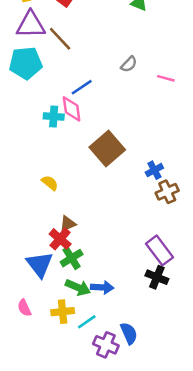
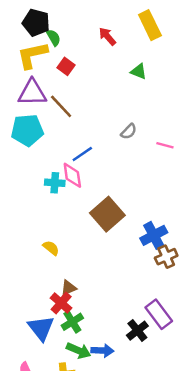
blue cross: (154, 170) -> (154, 235), size x1.5
black cross: (157, 277) -> (137, 331), moved, turned 30

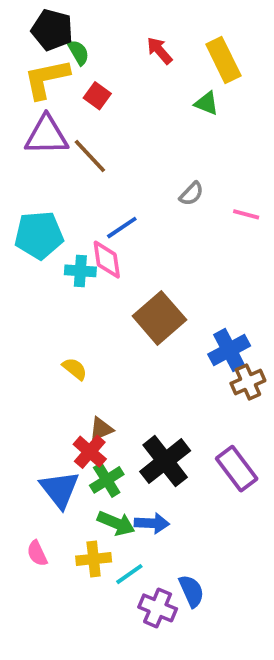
yellow rectangle: (150, 25) -> (223, 60), moved
cyan pentagon: (27, 130) -> (39, 235), moved
black cross: (137, 331) -> (165, 461), moved, size x1.5

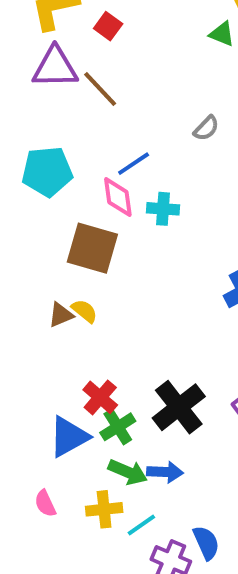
cyan cross: (80, 271) -> (163, 209), moved
brown square: (159, 318) -> (92, 248), moved, turned -33
brown triangle: (101, 429) -> (61, 315), moved
blue triangle: (60, 489) -> (69, 437), turned 39

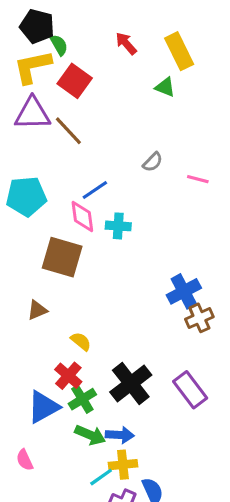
red square: (108, 26) -> (75, 81), size x1.5
yellow semicircle: (84, 311) -> (81, 341), moved
yellow cross: (104, 509) -> (123, 465), moved

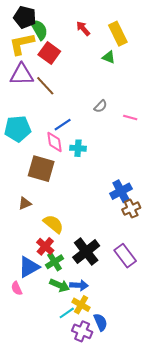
green semicircle: (59, 45) -> (39, 30), size x1.5
yellow semicircle: (81, 341) -> (53, 224), size x1.5
pink semicircle: (25, 460) -> (17, 288), moved
yellow cross: (123, 465) -> (81, 305), turned 36

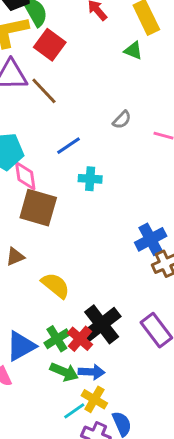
pink diamond: (54, 142) -> (25, 176), moved
red cross: (45, 246) -> (80, 339), moved

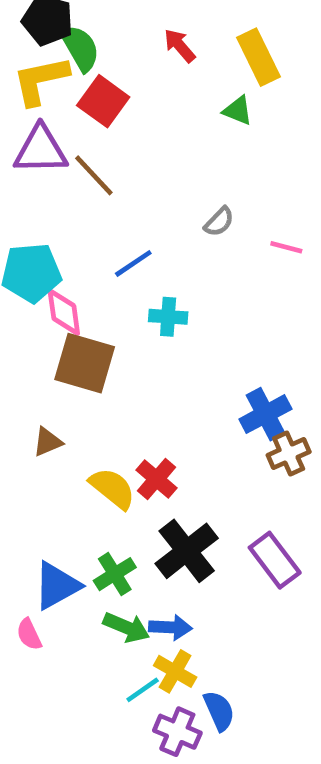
red cross: (80, 339) -> (156, 479), moved

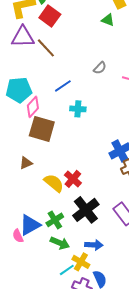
pink diamond: (64, 312) -> (33, 107), turned 50
blue arrow: (170, 627) -> (94, 245), moved
pink semicircle: (29, 634) -> (18, 236), moved

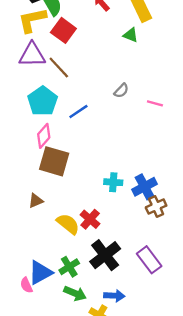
cyan pentagon: (19, 90) -> (43, 101), moved, turned -30
cyan cross: (78, 109) -> (113, 182), moved

